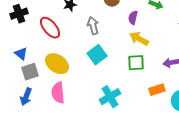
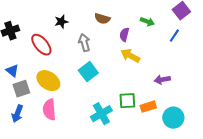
green square: (136, 63) -> (127, 101), moved

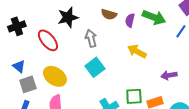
black star: (61, 22) -> (68, 17), size x1.5
green arrow: (147, 22) -> (154, 17), size x1.6
purple semicircle: (124, 35) -> (130, 20), moved

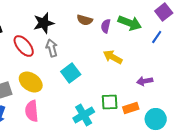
gray arrow: (91, 38) -> (52, 48), moved

